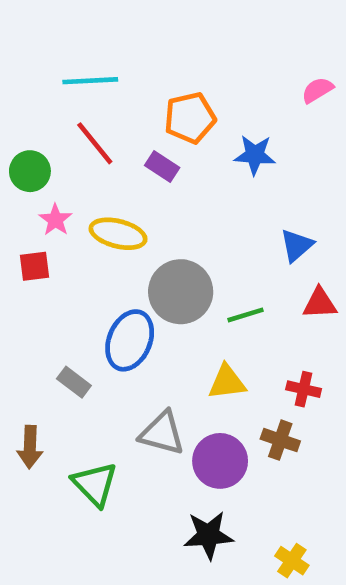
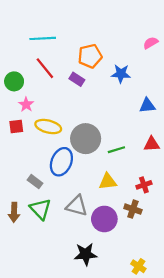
yellow ellipse: (118, 234) -> (48, 127), moved
blue triangle: (297, 245) -> (147, 106), moved, turned 35
red cross: (304, 389) -> (144, 185), turned -32
green triangle: (95, 484) -> (40, 209), moved
black star: (208, 535) -> (86, 254), moved

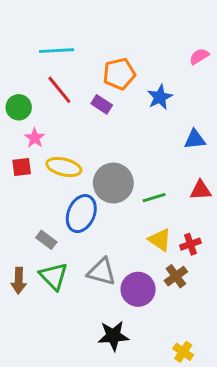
blue star: (121, 74) -> (160, 97), turned -30
yellow triangle: (108, 182) -> (160, 240), moved, turned 42
brown cross: (133, 209) -> (176, 276), turned 35

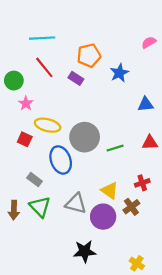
red square: (22, 167) -> (25, 139), moved, turned 32
blue ellipse: (81, 214) -> (61, 160), turned -44
yellow triangle: (160, 240) -> (110, 190), moved

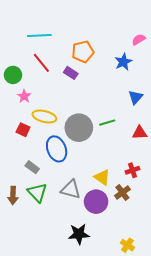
blue star: (119, 73) -> (123, 62), moved
blue triangle: (146, 104) -> (136, 97), turned -42
green line: (115, 148) -> (107, 123), moved

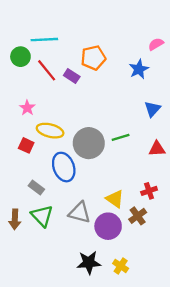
purple rectangle: (71, 73) -> (72, 76), moved
green circle: (13, 75) -> (20, 57), moved
yellow cross: (127, 245) -> (121, 266), moved

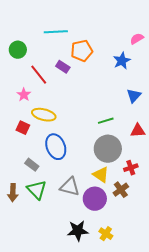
cyan line: (44, 40) -> (56, 32), moved
red line: (47, 70) -> (39, 75), moved
gray circle: (89, 143) -> (108, 149), moved

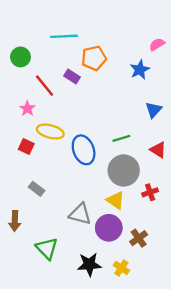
red triangle: (138, 131) -> (158, 150), turned 35
blue ellipse: (56, 147) -> (84, 150), moved
green triangle: (37, 190) -> (47, 248), moved
brown cross: (121, 190) -> (139, 238), moved

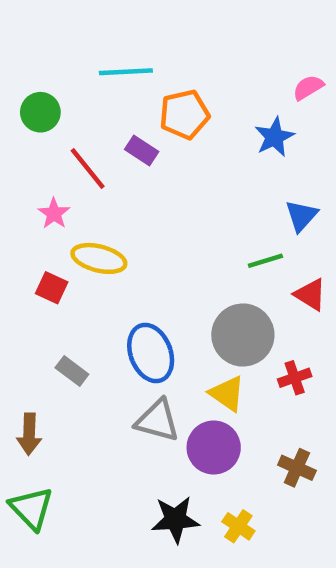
green line: (121, 138) -> (265, 261), moved
blue ellipse: (84, 150) -> (151, 353), moved
brown cross: (139, 238) -> (297, 468), moved, turned -30
green triangle: (47, 248) -> (31, 508), moved

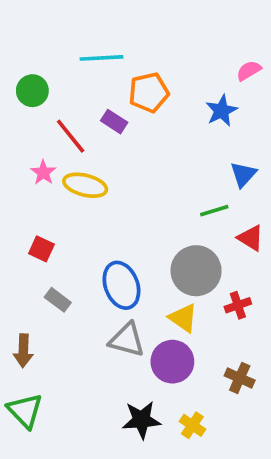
yellow ellipse: (99, 258) -> (85, 185), moved
red square: (52, 288) -> (41, 249), moved

